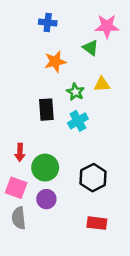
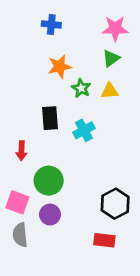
green triangle: (91, 48) -> (111, 58), moved, turned 48
green star: (75, 92) -> (81, 88), moved
red arrow: (20, 152) -> (21, 151), moved
black hexagon: (93, 178) -> (115, 204), moved

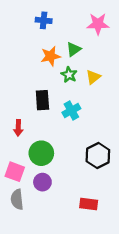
green triangle: (111, 58) -> (74, 49), moved
yellow triangle: (110, 91) -> (93, 77), turned -35
black hexagon: (115, 204) -> (98, 156), moved

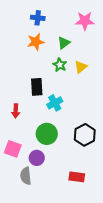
orange star: (51, 56) -> (36, 42), moved
cyan cross: (71, 110) -> (55, 103), moved
green circle: (41, 153) -> (47, 134), moved
gray semicircle: (17, 199) -> (26, 176), moved

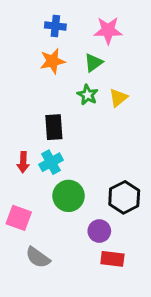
pink star: (85, 21) -> (108, 30), moved
cyan cross: (55, 103) -> (51, 162), moved
purple circle: (37, 158) -> (99, 231), moved
gray semicircle: (26, 176) -> (38, 257), turned -48

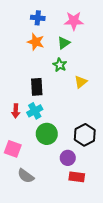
orange star: (52, 61) -> (36, 42), turned 30
yellow triangle: (118, 98) -> (81, 82), moved

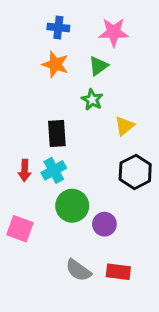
black hexagon: (85, 135) -> (135, 172), moved
purple circle: (68, 158) -> (104, 224), moved
gray semicircle: (26, 176) -> (78, 270), moved

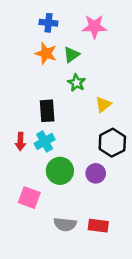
green triangle: (98, 66) -> (71, 55), moved
purple circle: (104, 224) -> (96, 173), moved
pink square: (20, 229) -> (29, 198), moved
gray semicircle: (78, 270) -> (65, 224), turned -30

